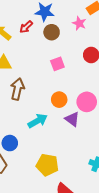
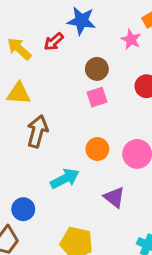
brown circle: (52, 32) -> (97, 69), moved
purple triangle: (72, 119) -> (114, 197), moved

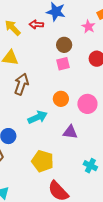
red arrow: (54, 42) -> (36, 24), turned 40
purple triangle: (114, 197) -> (70, 132), turned -35

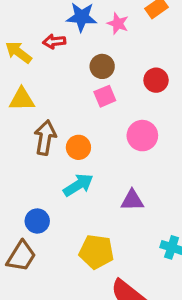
pink star: (88, 26) -> (118, 24), moved
orange circle: (61, 99) -> (78, 147), moved
pink circle: (87, 104) -> (142, 136), moved

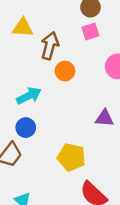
brown arrow: (45, 138) -> (50, 46), moved
cyan arrow: (78, 185) -> (29, 96), moved

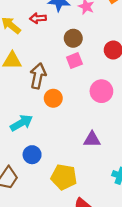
blue circle: (26, 128) -> (32, 155), moved

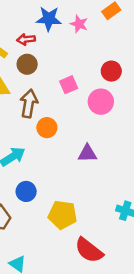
brown circle: (73, 38) -> (27, 64), moved
pink circle: (101, 91) -> (101, 102), moved
purple triangle: (92, 139) -> (87, 153), moved

